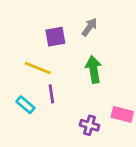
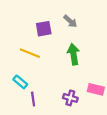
gray arrow: (90, 27) -> (70, 21), turned 96
purple line: (51, 94) -> (33, 99), moved

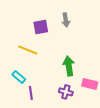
gray arrow: (70, 21) -> (66, 20), turned 40
green arrow: (74, 54) -> (69, 66), moved

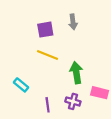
yellow line: (28, 50) -> (48, 55), moved
purple line: (31, 93) -> (48, 105), moved

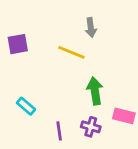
purple square: (45, 30) -> (18, 44), moved
yellow line: (48, 55) -> (71, 52), moved

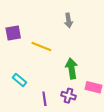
yellow line: (71, 52) -> (41, 47), moved

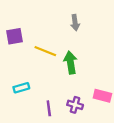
green arrow: (72, 68) -> (70, 63), moved
cyan rectangle: (19, 80) -> (21, 88), turned -56

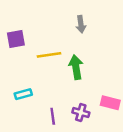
yellow line: (45, 51) -> (49, 55), turned -30

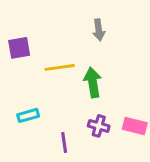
purple cross: (81, 113) -> (99, 126), moved

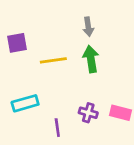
green arrow: (93, 82) -> (91, 59), moved
cyan rectangle: (28, 115) -> (25, 103), size x1.4

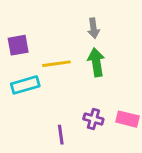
cyan rectangle: (25, 103) -> (25, 85), moved

